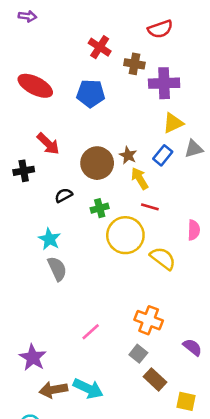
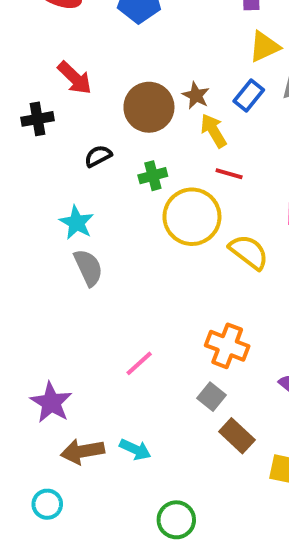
cyan arrow: (88, 388) -> (135, 449), size x0.7

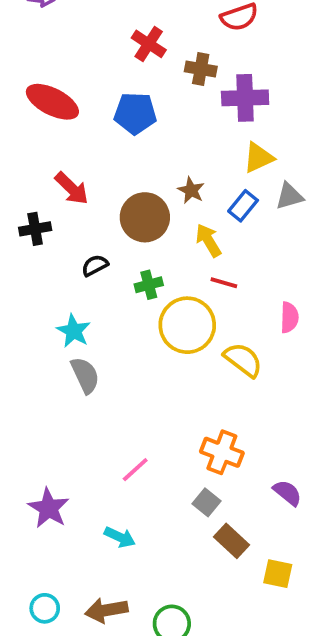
brown star: (196, 95) -> (191, 190), moved
cyan arrow: (135, 449) -> (120, 537), moved
brown arrow: (82, 451) -> (106, 610), moved

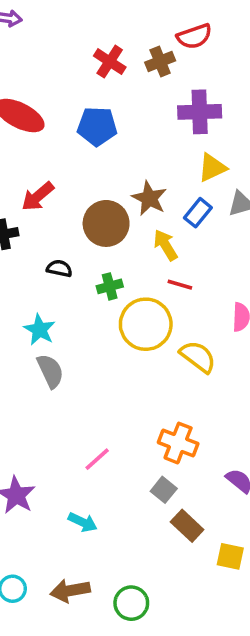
brown cross: (201, 69) -> (160, 62), moved, turned -32
red arrow: (72, 188) -> (38, 196), turned 96
brown star: (191, 190) -> (149, 198), size x1.4
black semicircle: (95, 265) -> (59, 268), turned 40

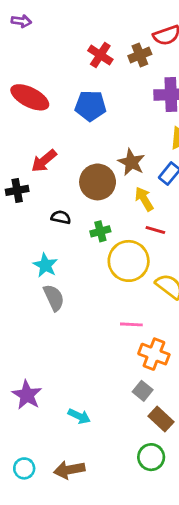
pink line: (97, 459) -> (131, 324), moved, turned 45
green circle: (131, 603) -> (151, 457), moved

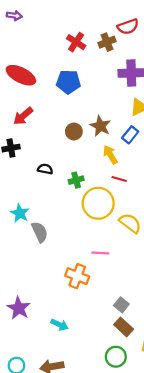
red arrow: (44, 161) -> (23, 116), moved
brown circle: (98, 182) -> (74, 131), moved, size x0.6
cyan star: (45, 265) -> (20, 213), moved
orange cross: (154, 354) -> (77, 276), moved
gray square: (143, 391) -> (121, 305), moved

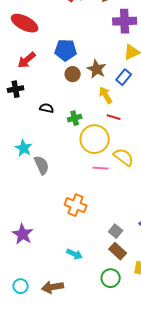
blue pentagon: (68, 82) -> (66, 50), moved
pink line: (100, 253) -> (101, 168), moved
cyan arrow: (60, 325) -> (75, 254), moved

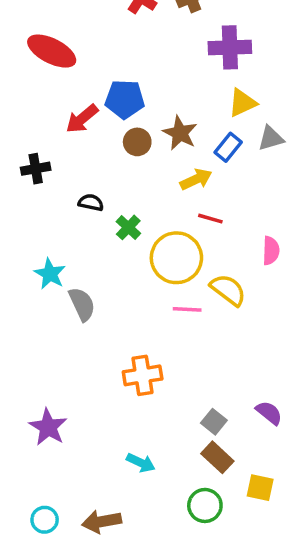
red arrow: (27, 60) -> (82, 119), moved
yellow arrow: (106, 95) -> (196, 179), turned 96
green cross: (75, 118) -> (128, 227), moved, turned -32
orange cross: (76, 205) -> (143, 375), turned -30

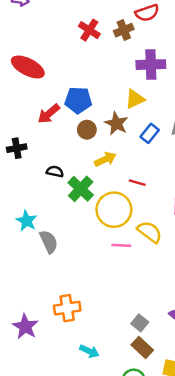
yellow triangle: (242, 103) -> (135, 99), moved
yellow arrow: (196, 179) -> (105, 159), moved
green cross: (128, 227) -> (81, 189), size x1.5
orange cross: (143, 375) -> (67, 308), moved

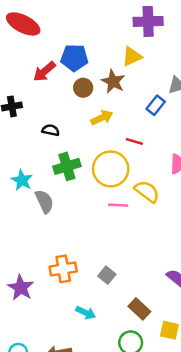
blue rectangle: (150, 133) -> (156, 105), moved
green cross: (81, 189) -> (67, 166), moved, turned 30
gray square: (140, 323) -> (107, 275), moved

